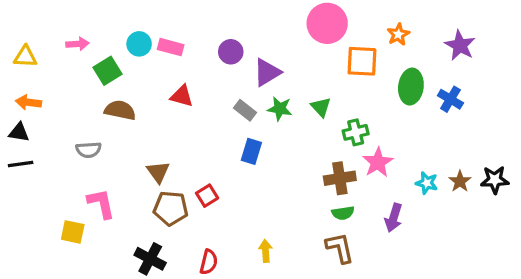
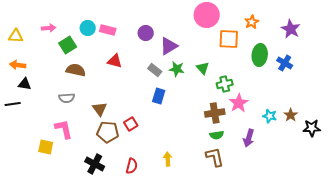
black triangle: (19, 132) -> (25, 84), moved
gray semicircle: (89, 150) -> (67, 98), moved
black star: (495, 180) -> (312, 128), moved

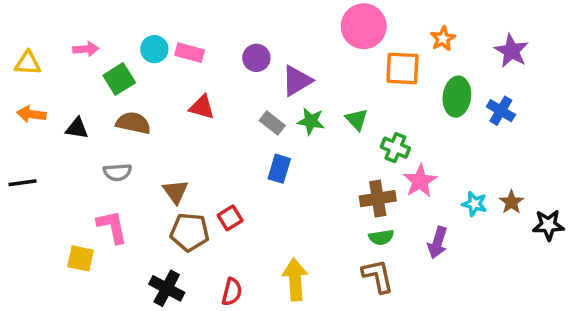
black triangle: (25, 84) -> (77, 128), moved
green cross: (225, 84) -> (395, 148), turned 35
yellow arrow: (168, 159) -> (295, 280), size x1.6

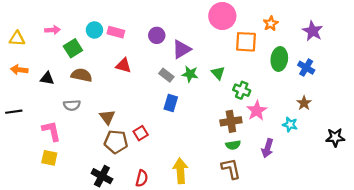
brown star: (511, 202) -> (304, 103), moved
pink L-shape: (112, 227) -> (51, 131), moved

